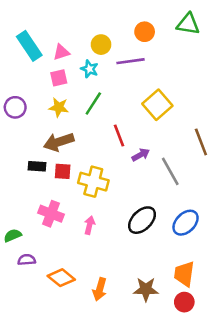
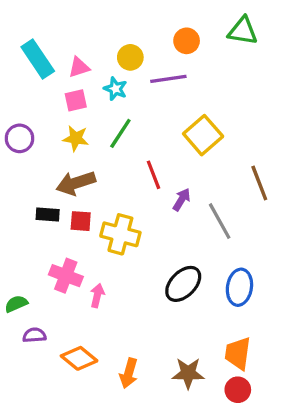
purple arrow: (141, 155) -> (182, 200), turned -30
blue ellipse: (186, 223) -> (239, 287), turned -36
pink arrow: (89, 225) -> (97, 295), moved

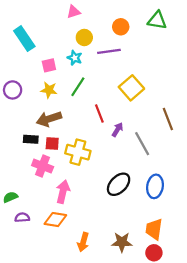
pink triangle: (79, 67) -> (74, 12), moved
pink cross: (66, 276) -> (43, 166), moved
pink arrow: (97, 295) -> (63, 192), size x1.5
orange diamond: (79, 358) -> (55, 220), moved, turned -30

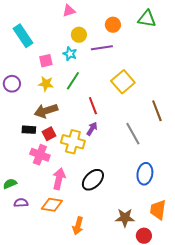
purple arrow: (118, 130) -> (92, 129), moved
red square: (52, 144) -> (49, 134), turned -32
black ellipse: (119, 184) -> (93, 180), moved
orange trapezoid: (154, 229) -> (158, 210), moved
brown star: (122, 242) -> (125, 218), moved

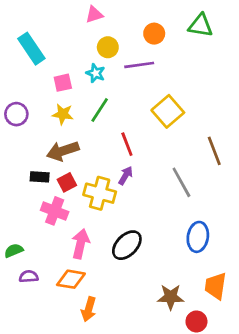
orange arrow: (78, 226) -> (89, 309), moved

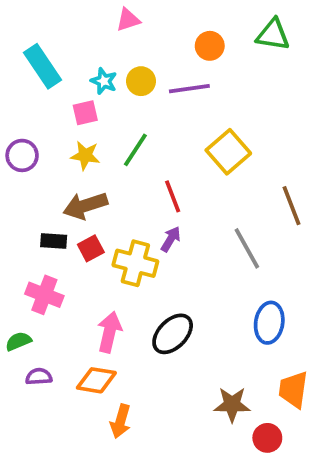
yellow circle: (108, 47) -> (141, 81), moved
cyan star: (96, 73) -> (104, 81), moved
pink cross: (55, 211) -> (44, 295), moved

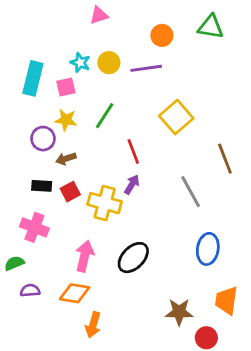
cyan rectangle: (43, 66) -> (33, 78), moved, turned 48
purple circle: (22, 155) -> (43, 139), moved
brown arrow: (85, 206) -> (66, 159), size x0.6

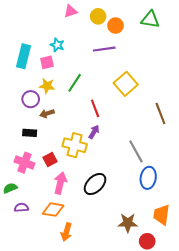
yellow circle: (109, 63) -> (98, 16), moved
red square: (70, 192) -> (50, 159), moved
gray line: (191, 192) -> (136, 151), moved

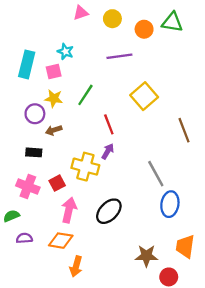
orange circle: (115, 26) -> (144, 29), moved

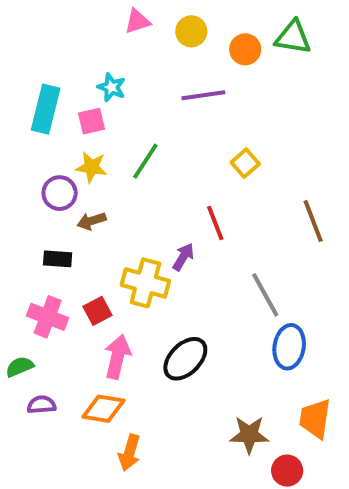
yellow square: (144, 96) -> (245, 163), size x0.6
red line: (109, 124) -> (215, 223), moved

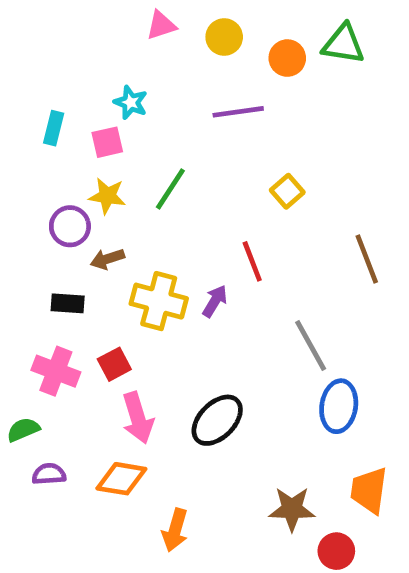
cyan rectangle: (46, 109) -> (54, 128), size x0.6
yellow cross: (145, 283) -> (159, 301), moved
pink arrow: (117, 357) -> (138, 418), turned 150
orange arrow: (129, 453) -> (175, 530), moved

